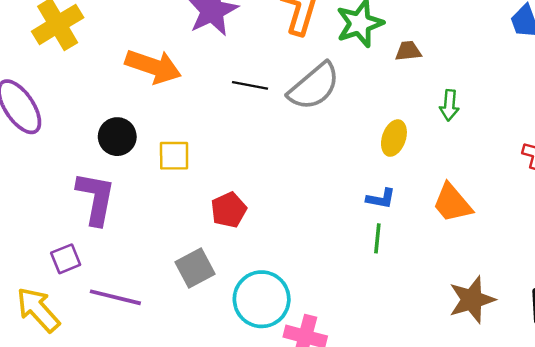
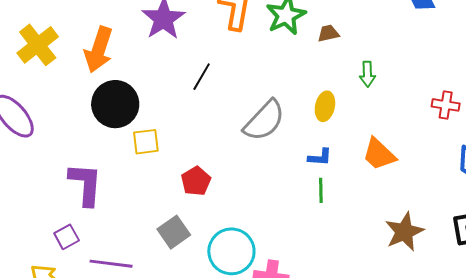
orange arrow: (153, 66) -> (99, 50), moved, turned 96
black line: (250, 85) -> (202, 77), turned -64
gray semicircle: (314, 86) -> (264, 121), moved
black circle: (117, 137) -> (115, 104), moved, size x1.5

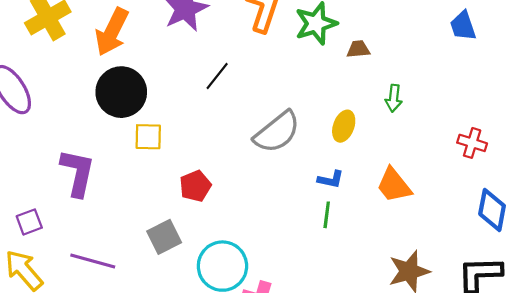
purple square: (67, 237) -> (29, 222), moved

